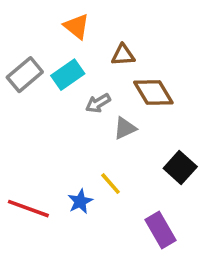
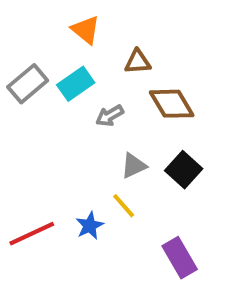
gray triangle: (125, 128) -> (134, 166), moved
black square: (180, 167) -> (184, 170), moved
red line: (28, 209) -> (32, 234), turned -45

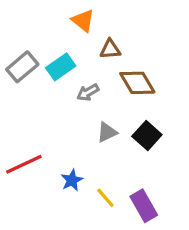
orange triangle: (86, 30) -> (83, 21), moved
yellow line: (124, 206) -> (105, 198), moved
red line: (32, 234) -> (24, 164), moved

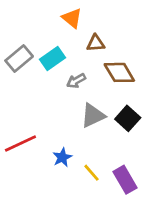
gray triangle: (107, 132) -> (93, 116), size x1.4

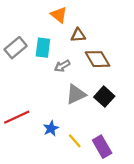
cyan rectangle: (53, 58) -> (43, 48), turned -48

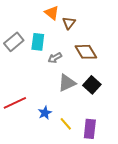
brown triangle: (78, 35) -> (69, 23), moved, turned -48
purple rectangle: (102, 147) -> (90, 129), turned 36

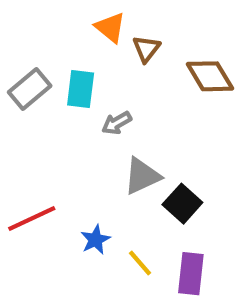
brown diamond: (86, 52) -> (210, 76), moved
black square: (92, 85) -> (182, 204), moved

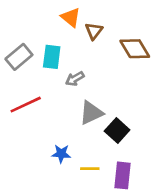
red line: (32, 218) -> (26, 105), moved
blue star: (95, 240) -> (61, 154), turned 30
yellow line: (140, 263) -> (90, 169), turned -48

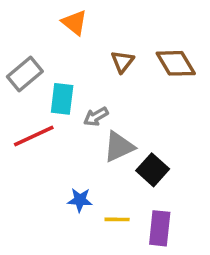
orange triangle: (71, 17) -> (75, 23), moved
brown triangle: (94, 31) -> (122, 62), moved
cyan rectangle: (52, 57) -> (62, 99), moved
gray arrow: (75, 79) -> (96, 117), moved

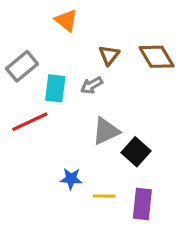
gray arrow: (96, 117) -> (92, 85), moved

